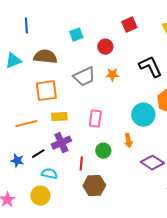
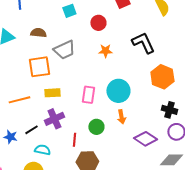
brown semicircle: (45, 57) -> (38, 33), size x0.7
gray trapezoid: (84, 77) -> (64, 50), moved
cyan circle: (143, 115) -> (118, 91), moved

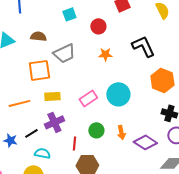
pink rectangle: (88, 95) -> (88, 98), turned 48
orange arrow: (121, 117) -> (121, 132), moved

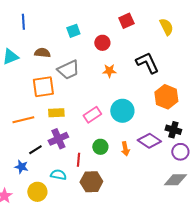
blue star: (10, 140) -> (21, 167), moved
purple diamond: (145, 142) -> (149, 141), moved
cyan semicircle: (42, 153) -> (58, 175), moved

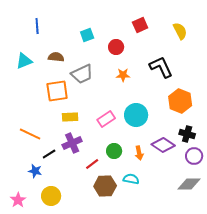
orange line: (23, 120) -> (30, 134), moved, turned 40
red line: (78, 160) -> (92, 164), turned 48
cyan semicircle: (58, 175) -> (131, 179), moved

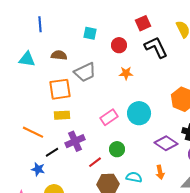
cyan square: (87, 35) -> (90, 33), turned 32
cyan triangle: (24, 61) -> (27, 59), turned 30
black L-shape: (161, 67) -> (156, 47), moved
yellow rectangle: (70, 117) -> (62, 115), moved
orange arrow: (139, 153) -> (160, 172), moved

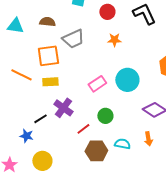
orange line: (33, 132) -> (21, 75), moved
purple cross: (75, 141) -> (63, 108), turned -30

